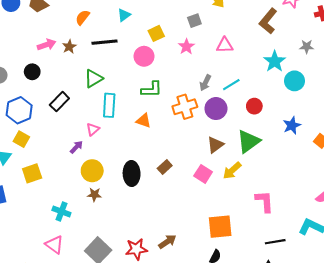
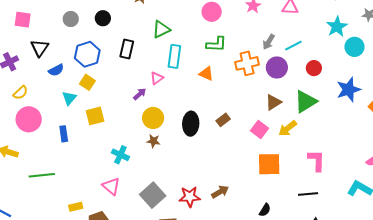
black rectangle: (59, 102) -> (127, 49), turned -36
blue star: (292, 125) -> (349, 90), size x1.4
orange square: (220, 227) -> (269, 164), moved
black line: (275, 242) -> (308, 194), moved

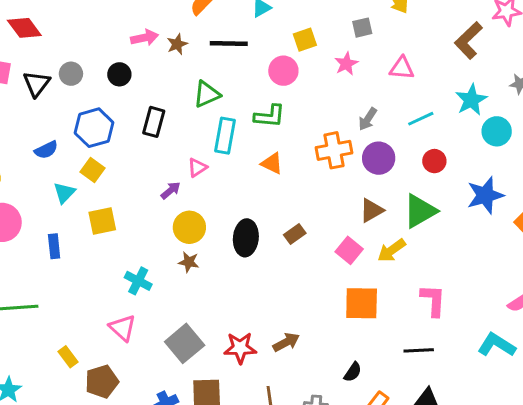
green L-shape: (216, 44) -> (269, 116), moved
cyan line: (293, 46) -> (421, 119), moved
black triangle: (40, 48) -> (37, 84), moved
yellow rectangle: (76, 207) -> (68, 357), turned 64

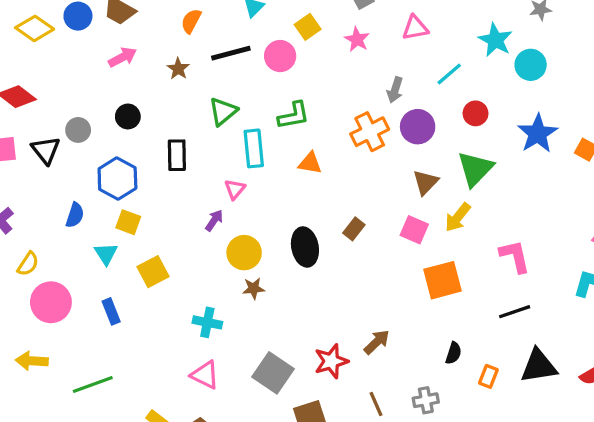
pink arrow: (145, 38) -> (122, 57), moved
pink circle: (283, 71) -> (280, 56), moved
blue semicircle: (46, 150) -> (75, 215), turned -30

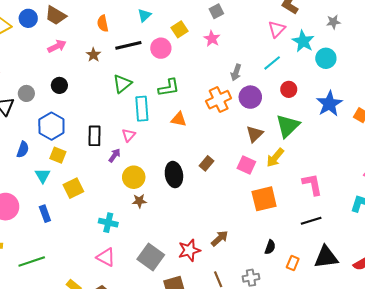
orange semicircle: (191, 21) -> (103, 23), turned -42
pink triangle: (415, 28) -> (277, 29), moved, turned -36
black rectangle: (177, 155) -> (95, 136), moved

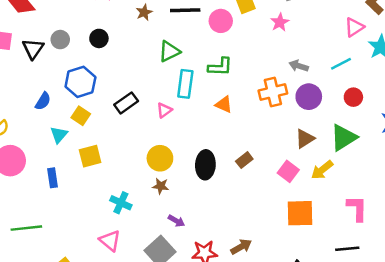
gray arrow: (236, 72) -> (299, 66), turned 77
black rectangle: (95, 136) -> (126, 103), turned 42
purple arrow: (115, 155) -> (176, 221), moved, turned 72

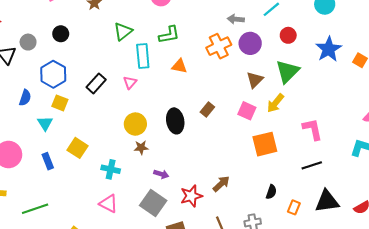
yellow square: (90, 156) -> (78, 148), moved, turned -30

